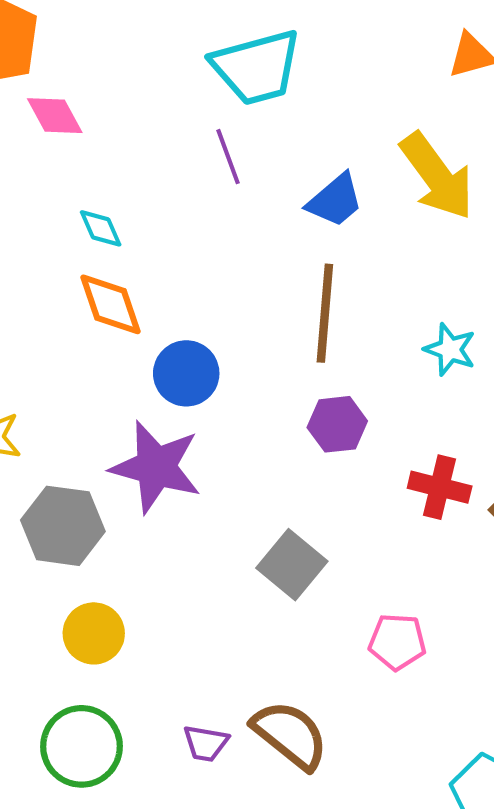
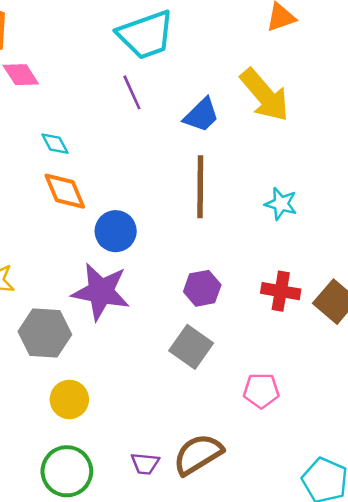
purple hexagon: (337, 424) -> (202, 288), moved
brown semicircle: (290, 735) -> (198, 454), turned -66

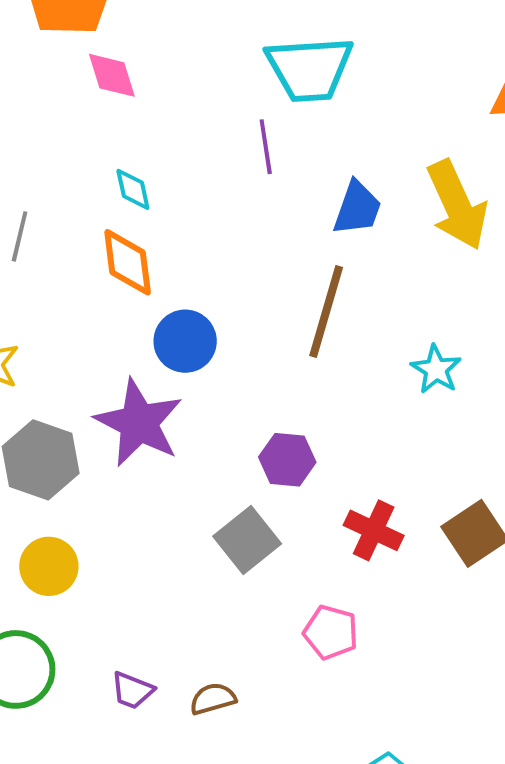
blue trapezoid: (201, 115) -> (357, 208), turned -42
red cross: (281, 291) -> (374, 530), moved
brown semicircle: (198, 454) -> (213, 699), size x0.6

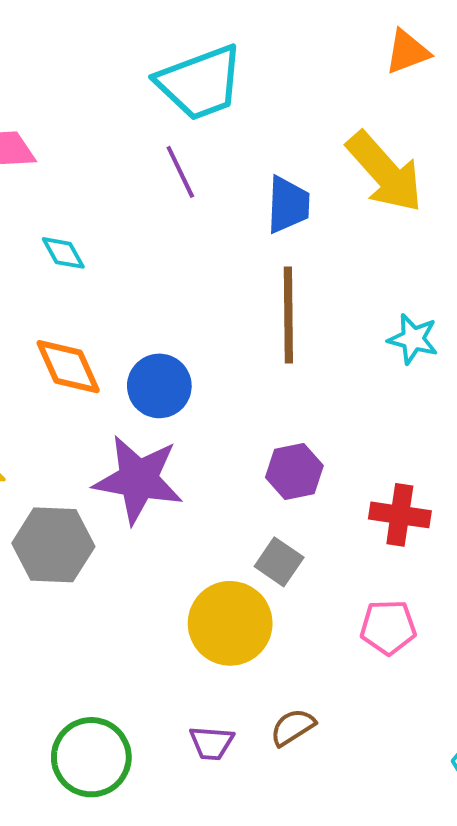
orange diamond: (128, 262) -> (68, 367), moved
gray square: (247, 540) -> (279, 562), size x0.7
yellow circle: (49, 566) -> (230, 623), moved, size x1.4

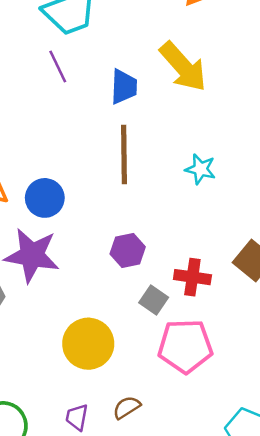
gray square: (279, 562) -> (154, 300), moved
pink pentagon: (388, 627) -> (185, 346), size x1.6
purple trapezoid: (212, 743) -> (77, 417), turned 96

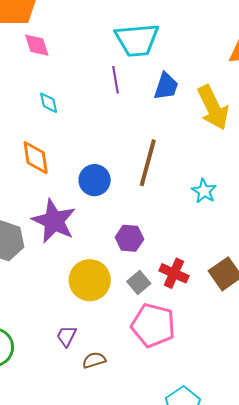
blue trapezoid: (124, 87) -> (166, 86), moved
blue circle: (45, 198) -> (95, 180), moved
yellow circle: (88, 344) -> (90, 280), moved
purple trapezoid: (77, 417) -> (67, 336), moved

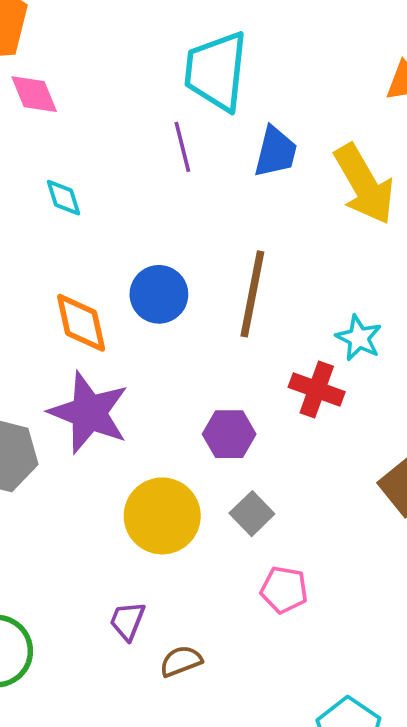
cyan trapezoid: (137, 40) -> (216, 71), turned 105
orange diamond: (36, 158) -> (81, 323), moved
blue circle: (95, 180) -> (159, 294), moved
red cross: (174, 273) -> (317, 390), moved
pink pentagon: (153, 325) -> (284, 590), size x0.6

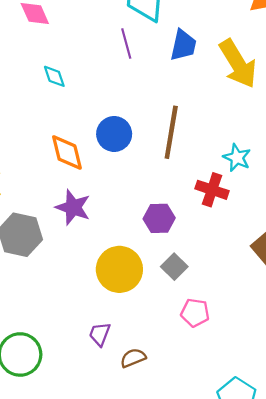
purple star: (89, 413) -> (73, 207), size x0.7

